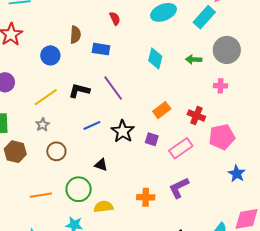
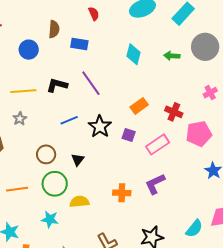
pink cross: (220, 86) -> (210, 93), moved, turned -32
yellow line: (46, 97) -> (23, 91), turned 30
brown circle: (56, 151) -> (46, 154), moved
black triangle: (101, 165) -> (78, 160), turned 48

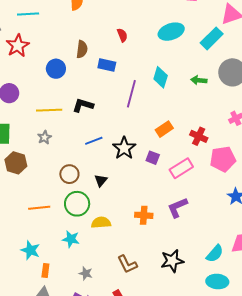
purple line: (91, 83) -> (131, 94), moved, turned 48

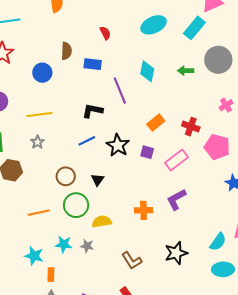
purple line: (131, 94) -> (120, 91), turned -32
black L-shape: (83, 105) -> (92, 111), moved
pink pentagon: (223, 159) -> (217, 147), turned 30
cyan star: (71, 239) -> (64, 244), moved
gray star: (86, 273) -> (87, 246), moved

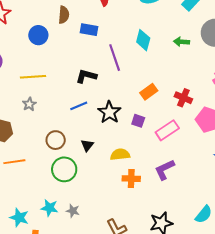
orange line: (39, 213) -> (14, 162), moved
yellow semicircle: (102, 222) -> (120, 154), moved

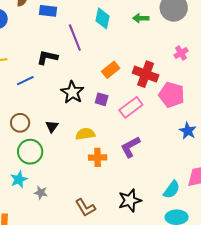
red cross: (183, 98) -> (146, 74), size x1.4
blue line: (79, 106) -> (25, 81), moved
cyan star: (49, 208) -> (19, 179), moved, turned -30

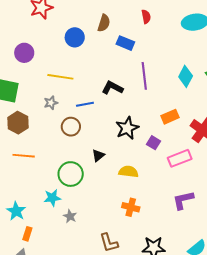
cyan diamond: (102, 18) -> (186, 76), moved
brown circle: (20, 123) -> (71, 127), moved
purple L-shape: (130, 147) -> (183, 200), moved
orange cross: (98, 157) -> (131, 207), moved

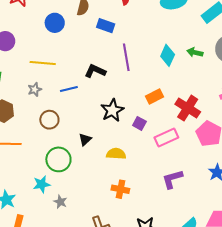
brown circle: (71, 127) -> (49, 120), moved

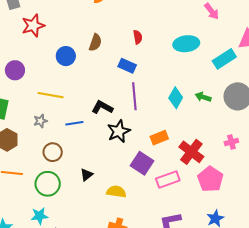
blue rectangle: (106, 26) -> (127, 66), moved
black star: (112, 110) -> (119, 131), moved
purple square: (139, 123) -> (142, 163), size x1.6
green circle: (58, 159) -> (48, 184), moved

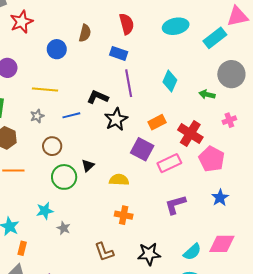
red semicircle: (138, 37) -> (127, 24), size x1.5
green arrow: (203, 97) -> (207, 95), moved
green circle: (48, 184) -> (64, 177), moved

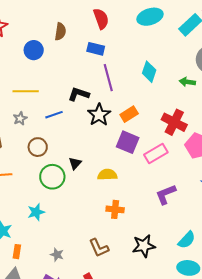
orange rectangle: (157, 122) -> (129, 114), moved
gray star: (64, 228) -> (57, 255), moved

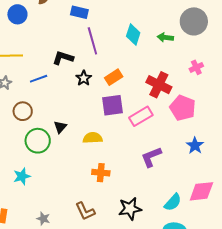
green arrow: (187, 82) -> (165, 37), moved
black star: (99, 115) -> (84, 78), size x0.7
purple square: (128, 142) -> (113, 105), turned -30

